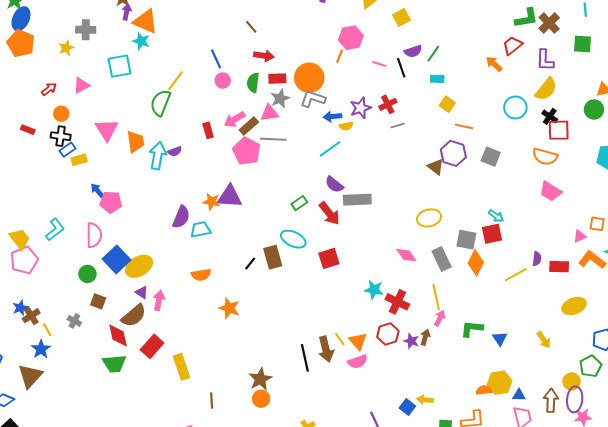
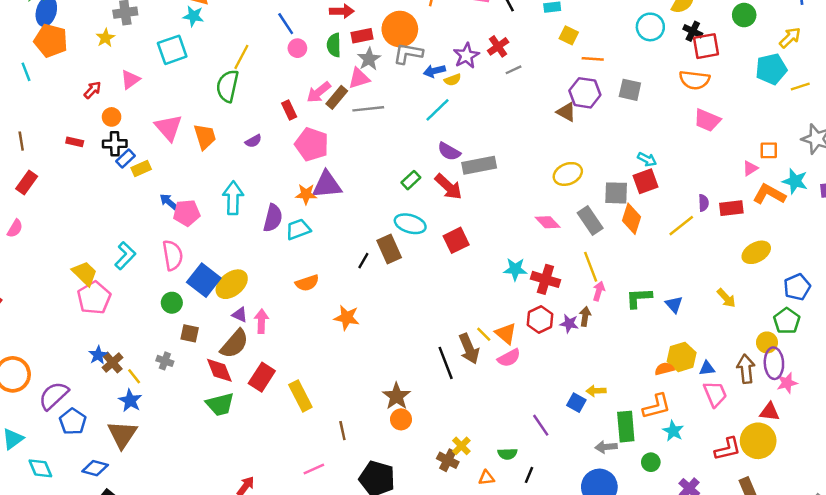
pink pentagon: (247, 151) -> (312, 144), moved
cyan arrow: (158, 156) -> (233, 198), moved

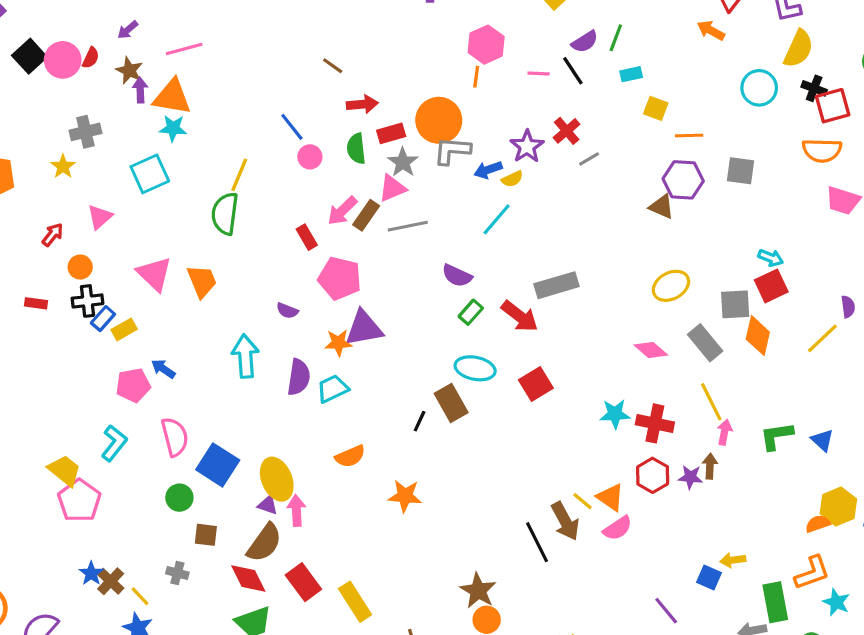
purple semicircle: (253, 141) -> (287, 311), moved, turned 56
purple semicircle: (449, 151) -> (457, 276), moved
pink pentagon: (187, 213) -> (133, 385), moved
yellow ellipse: (232, 284) -> (277, 479), moved, turned -68
red rectangle: (262, 377) -> (303, 582), turned -64

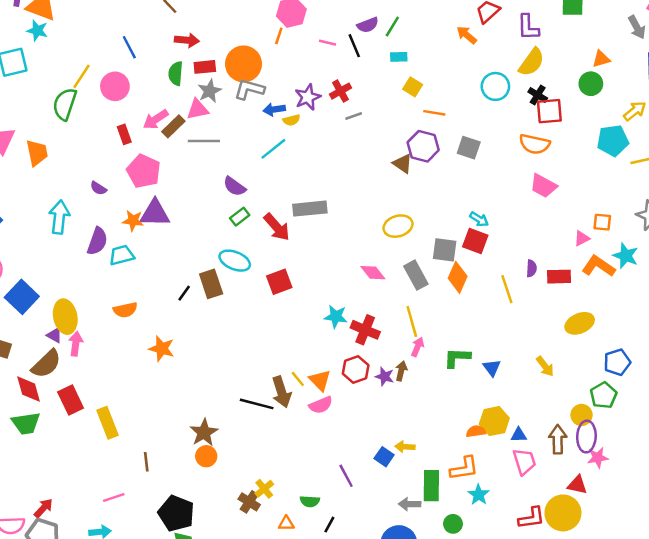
pink circle: (310, 157) -> (115, 86), moved, size x1.5
red square: (771, 286) -> (475, 241), turned 35
yellow line: (822, 338) -> (507, 289), turned -76
black line: (537, 542) -> (257, 404), turned -60

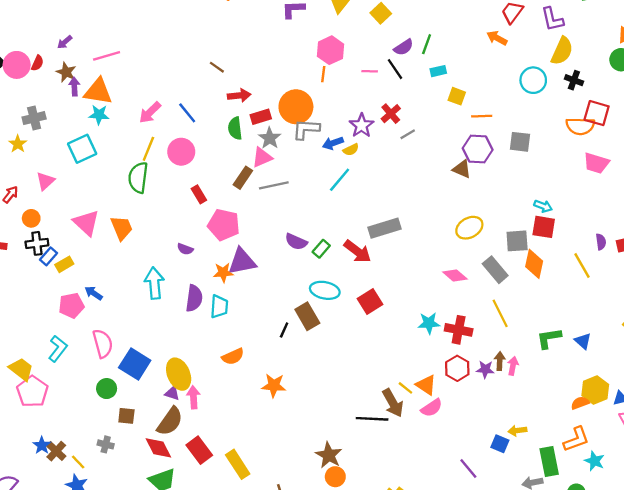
red square: (549, 111) -> (597, 113), moved, turned 32
pink arrow: (156, 119) -> (150, 113), moved
purple semicircle: (234, 186) -> (296, 242), moved
cyan trapezoid: (122, 255) -> (219, 307), turned 120
pink arrow: (418, 347) -> (513, 366), moved

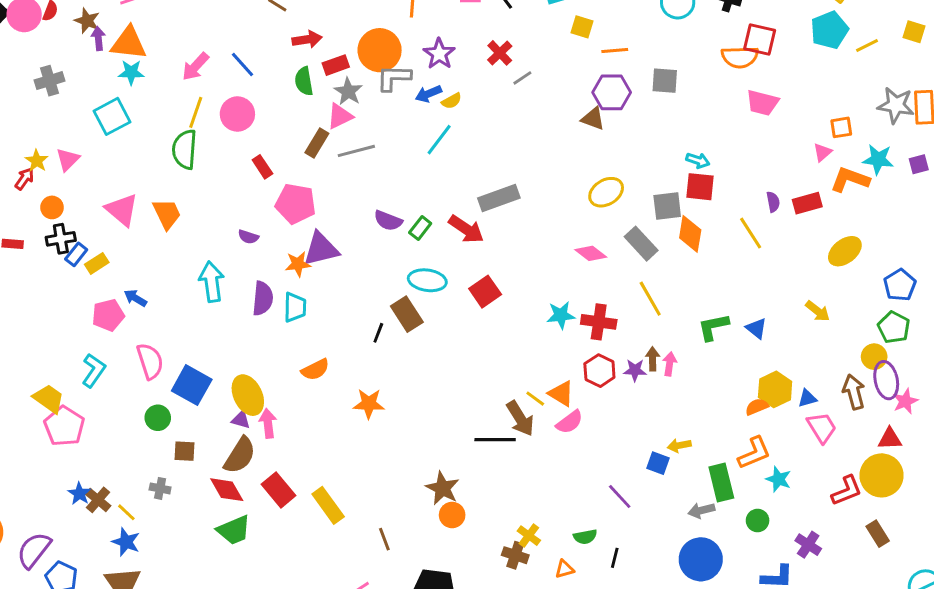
purple star: (362, 125) -> (439, 54), moved
yellow star: (18, 144) -> (37, 161), moved

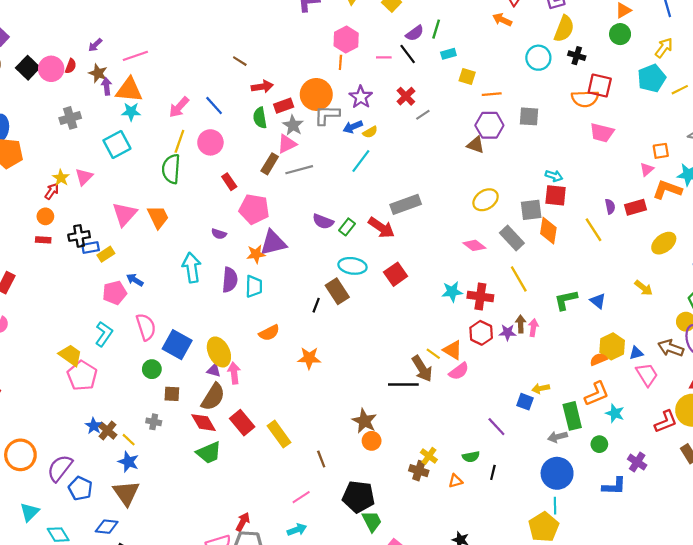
orange circle: (52, 207) -> (45, 216), moved
pink triangle: (122, 210) -> (125, 214), turned 32
blue rectangle: (76, 254) -> (91, 248), turned 42
brown arrow: (854, 392) -> (671, 348), turned -55

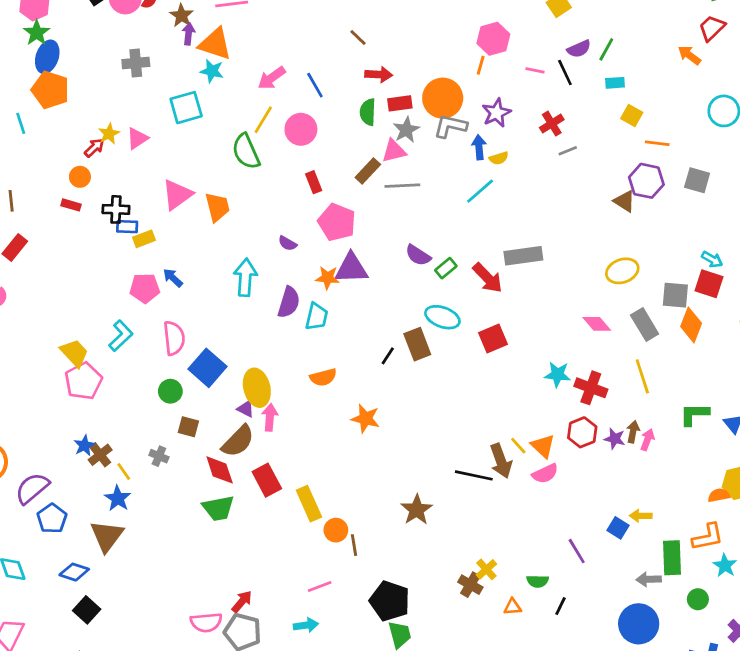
blue arrow: (353, 127) -> (479, 147), turned 96
green semicircle: (171, 169) -> (246, 151), turned -40
orange circle: (372, 441) -> (336, 530), moved

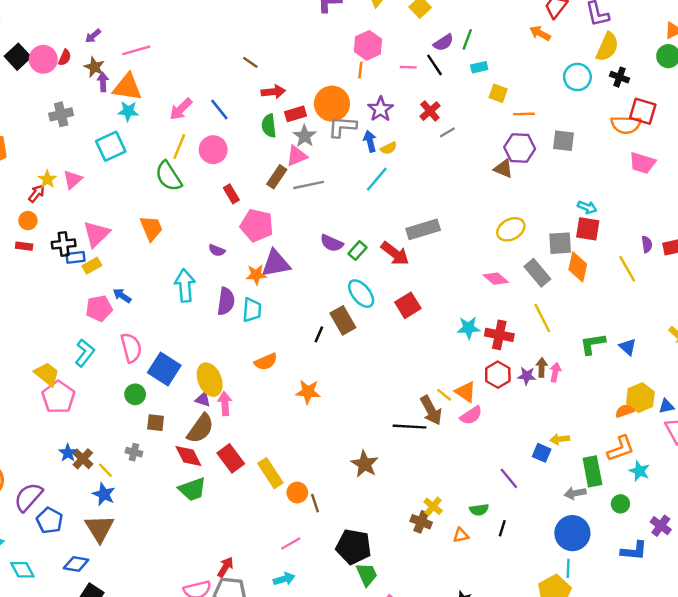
pink triangle: (177, 195) -> (96, 234), moved
cyan ellipse: (442, 317) -> (361, 294), turned 40

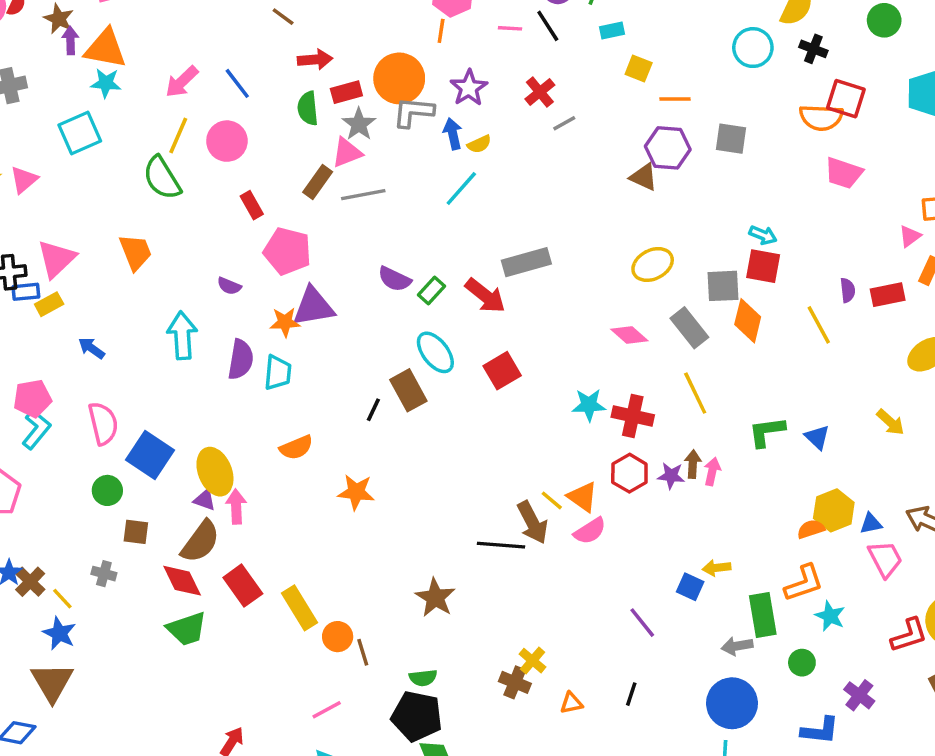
pink pentagon: (99, 308) -> (33, 398), moved
green semicircle: (479, 510) -> (423, 678), moved

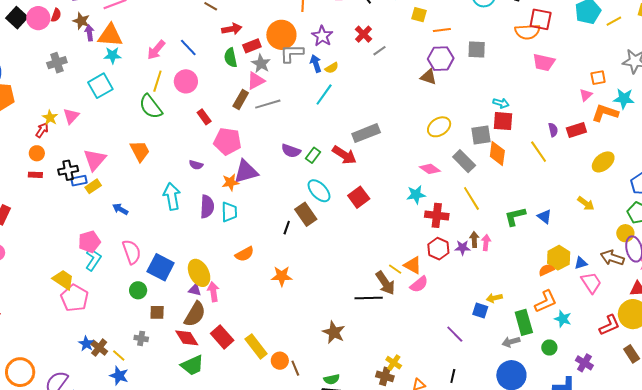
cyan star: (589, 405) -> (416, 195), moved

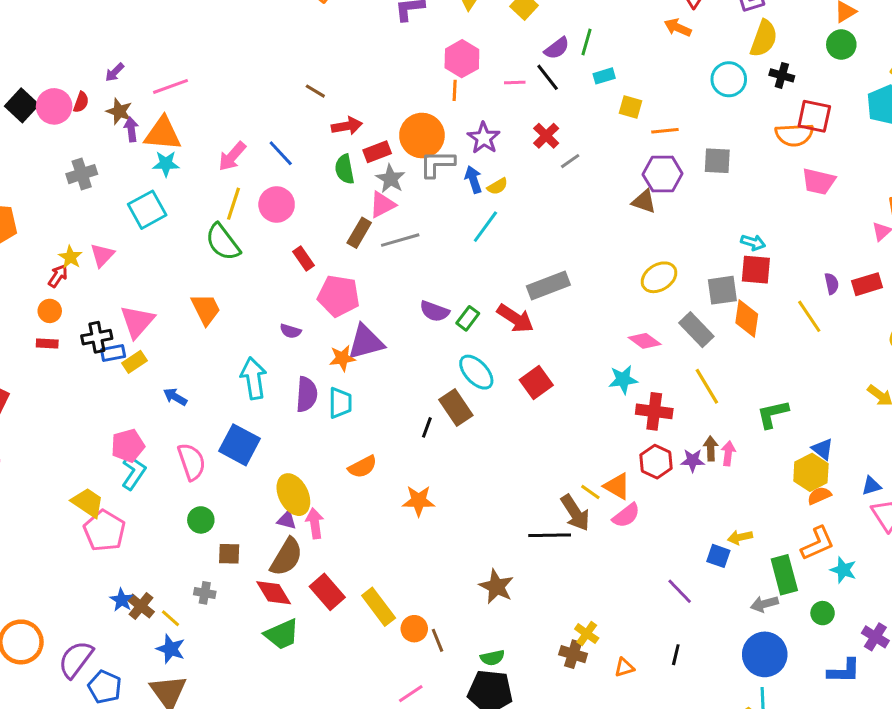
blue triangle: (544, 216) -> (823, 449), moved
yellow hexagon: (559, 258) -> (811, 472), moved
blue square: (161, 267) -> (240, 445), moved

